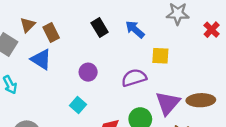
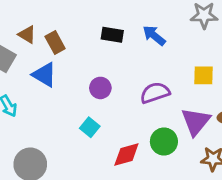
brown triangle: (28, 25) -> (27, 35), turned -42
black rectangle: (100, 27) -> (112, 35), turned -48
yellow square: (160, 56) -> (203, 75), moved

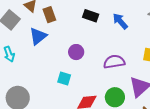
blue triangle: (44, 75) -> (38, 36), turned 42
cyan square: (90, 127) -> (64, 79), turned -32

